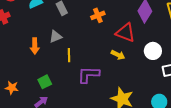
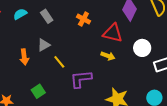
orange cross: (98, 15) -> (83, 19), turned -32
yellow line: (69, 55) -> (59, 62), turned -32

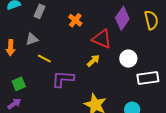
gray rectangle: (47, 16) -> (39, 11), turned 48
yellow arrow: (108, 56) -> (93, 61), turned -72
yellow line: (59, 62) -> (44, 58), turned -32

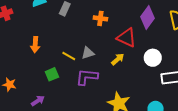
orange cross: (75, 20) -> (100, 18), turned -32
gray triangle: (32, 39) -> (88, 53), moved
green square: (19, 84) -> (52, 74), moved

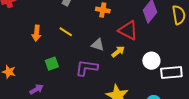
gray triangle: (88, 53) -> (98, 45), moved, turned 32
yellow line: (69, 56) -> (66, 32), moved
white circle: (153, 58) -> (151, 61), moved

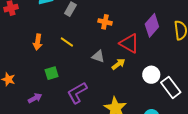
purple L-shape: (87, 68) -> (77, 93), moved, turned -40
white rectangle: (171, 72) -> (171, 87), turned 55

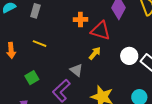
orange cross: (105, 22) -> (80, 20), moved
gray triangle: (98, 56) -> (76, 70), moved, turned 32

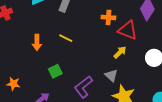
gray triangle: (76, 70) -> (111, 75), moved

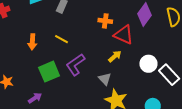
green square: (55, 71) -> (49, 72), size x1.5
purple L-shape: (83, 87) -> (75, 65), moved

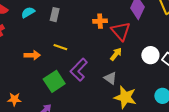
red triangle: (124, 35) -> (121, 31), turned 35
orange arrow: (32, 42) -> (32, 55), turned -84

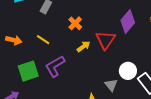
orange cross: (100, 21) -> (75, 23), moved, turned 32
yellow arrow: (116, 54) -> (84, 46), moved
gray triangle: (110, 78) -> (111, 85), moved

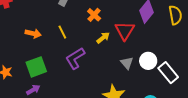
yellow line: (43, 40) -> (62, 32), turned 32
green square: (28, 71) -> (36, 67), moved
gray triangle: (111, 85) -> (127, 63), moved

